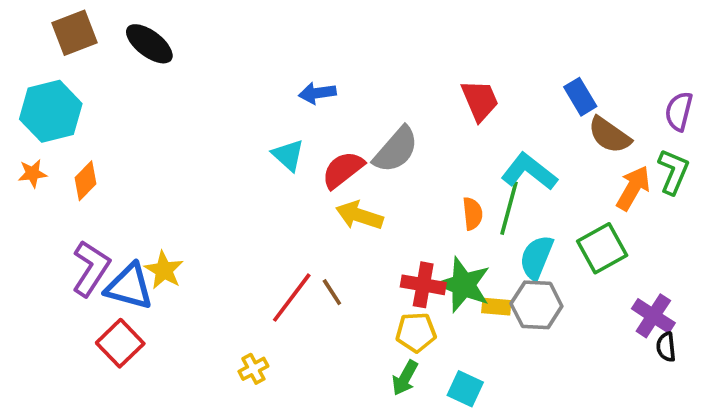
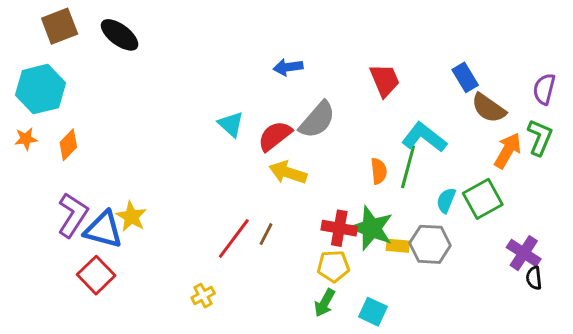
blue arrow: (317, 93) -> (288, 67), moved
cyan semicircle: (536, 257) -> (446, 200), moved, size x0.7
brown line: (332, 292) -> (266, 234), turned 60

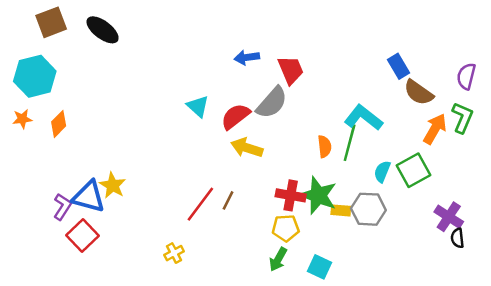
red trapezoid: (385, 80) -> (291, 70), moved
purple L-shape: (73, 215) -> (62, 207), moved, size x0.7

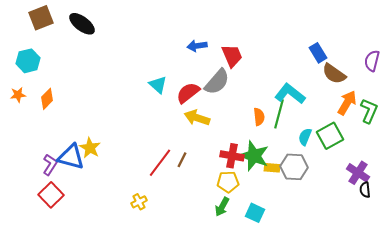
cyan hexagon: (35, 76) -> (28, 61), size x0.7
green L-shape: (462, 118) -> (369, 111), moved
red square: (82, 236) -> (51, 195), moved

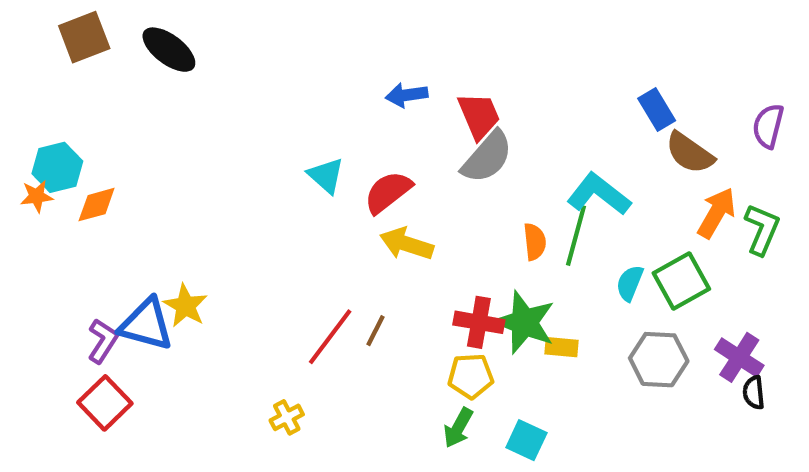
cyan hexagon: (28, 61) -> (57, 167), moved
gray semicircle: (217, 82) -> (487, 157), moved
orange diamond: (47, 99) -> (97, 205), turned 30
gray hexagon: (294, 167) -> (659, 360), moved

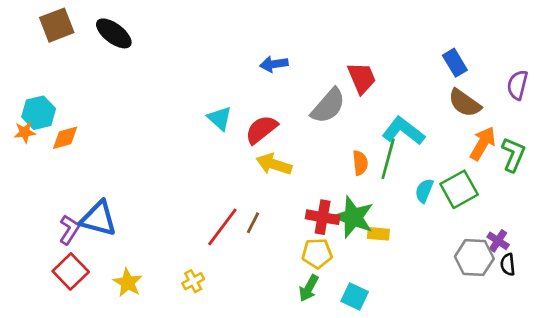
blue rectangle: (657, 109) -> (455, 63), moved
red trapezoid: (479, 116) -> (362, 78), moved
yellow star: (185, 306) -> (128, 283), moved
purple cross: (739, 357) -> (498, 241), size x0.7
gray hexagon: (659, 360) -> (474, 258), moved

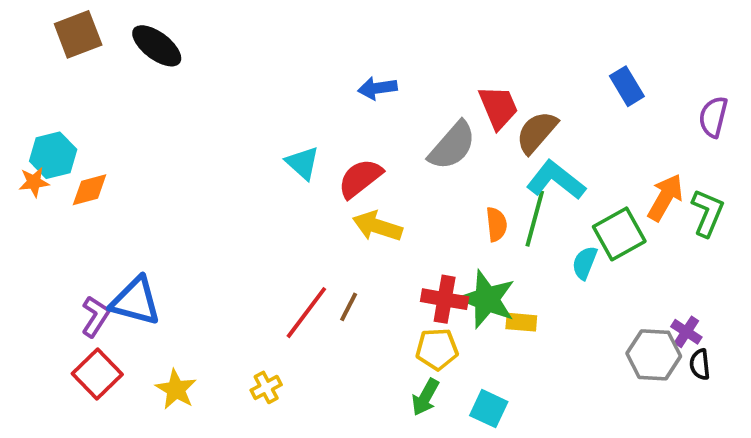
brown semicircle: (465, 103) -> (537, 132), moved, turned 96
green square: (459, 189) -> (619, 234), moved

